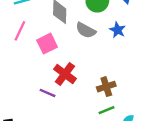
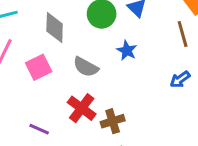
gray semicircle: (86, 30) -> (86, 67), moved
red cross: (65, 74) -> (82, 108), moved

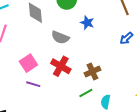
pink square: (39, 67) -> (28, 63), moved
brown cross: (113, 121) -> (92, 71), moved

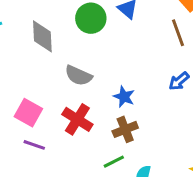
blue star: (87, 23) -> (124, 97), moved
pink square: (28, 63) -> (28, 113), turned -30

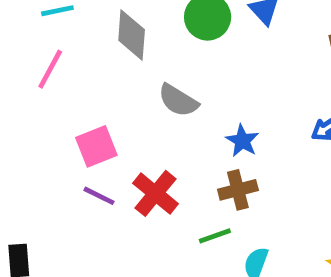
pink square: (28, 113) -> (96, 146), turned 32
red cross: (77, 119) -> (155, 193), moved

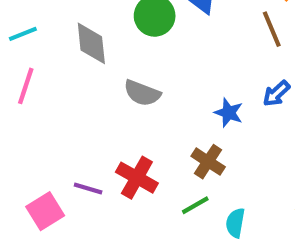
blue star: (242, 141) -> (229, 113), moved
pink square: (96, 146) -> (45, 211), moved
brown cross: (238, 190) -> (208, 162), turned -32

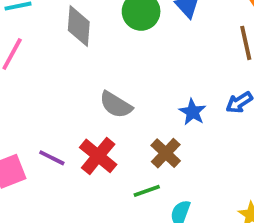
gray semicircle: (142, 93) -> (116, 105), moved

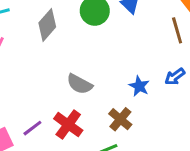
gray diamond: (79, 26) -> (47, 25), turned 40
purple line: (52, 158) -> (32, 128), turned -60

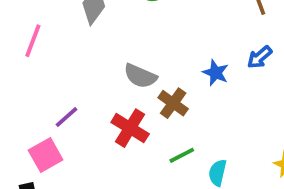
brown cross: (120, 119) -> (173, 103), moved
purple line: (32, 128) -> (67, 117), moved

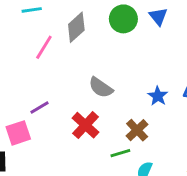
pink line: (33, 41) -> (44, 47), moved
brown cross: (173, 103) -> (137, 130), moved

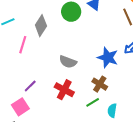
blue star: (158, 96) -> (108, 58), size x1.5

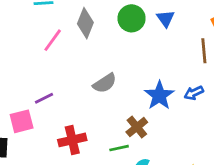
gray diamond: (41, 26) -> (85, 23), turned -30
gray semicircle: (68, 62) -> (105, 83), turned -72
red cross: (64, 90) -> (72, 140), moved, turned 30

